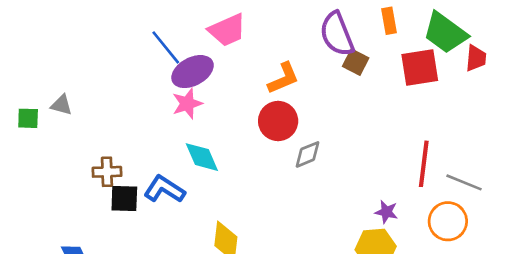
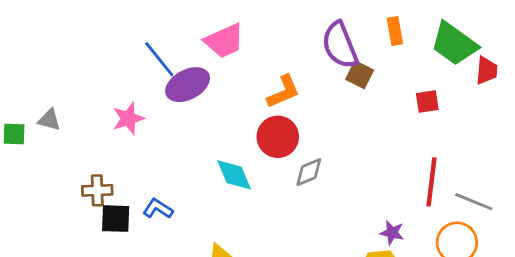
red square: (420, 68) -> (427, 102), moved, size x0.6
pink star: (187, 104) -> (128, 118), moved
cyan diamond: (202, 157) -> (234, 175), moved
blue L-shape: (164, 189) -> (158, 209), size x0.7

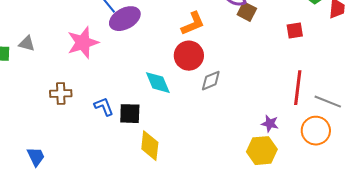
pink star: (128, 118) -> (83, 43), size x1.4
blue L-shape: (158, 209) -> (104, 107), turned 35
black square: (116, 219) -> (130, 114), moved

